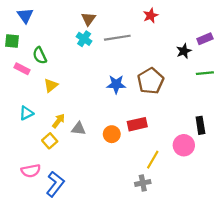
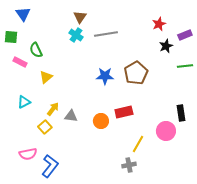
red star: (151, 16) -> (159, 24), moved

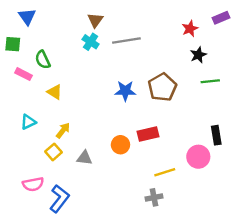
purple rectangle: (185, 35) -> (221, 18), moved
green line: (185, 66) -> (210, 81), moved
yellow triangle: (46, 77) -> (55, 92), turned -48
gray triangle: (71, 116) -> (85, 158), moved
yellow line: (138, 144) -> (165, 172), turned 42

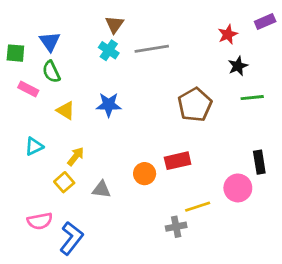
blue triangle: (27, 17) -> (50, 42), moved
blue star: (125, 91) -> (109, 105), moved
gray cross: (154, 197) -> (176, 227), moved

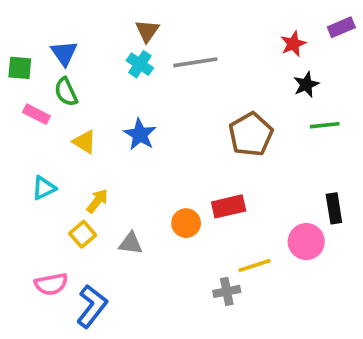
blue star: (109, 105) -> (140, 134), turned 30

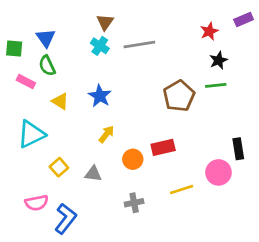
green line: (325, 125) -> (216, 85), moved
cyan triangle: (44, 188) -> (31, 134), size x1.6
yellow arrow: (97, 201) -> (106, 134), moved
gray cross: (227, 291) -> (134, 203), moved

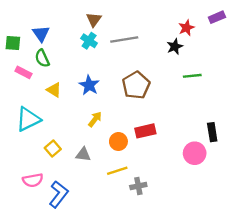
black star: (218, 60) -> (175, 47), moved
brown pentagon: (179, 96) -> (136, 85), moved
yellow line: (182, 190) -> (117, 171), moved
gray cross: (134, 203) -> (138, 186), moved

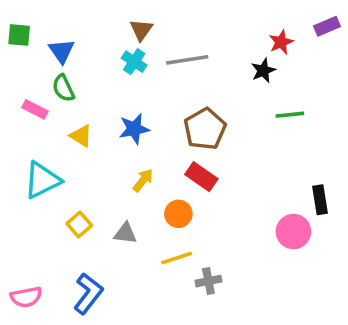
green square: (13, 43) -> (19, 35), moved
blue star: (89, 85) -> (134, 129), turned 30
red rectangle: (145, 131) -> (201, 177), moved, turned 48
pink semicircle: (33, 180) -> (26, 297), moved

